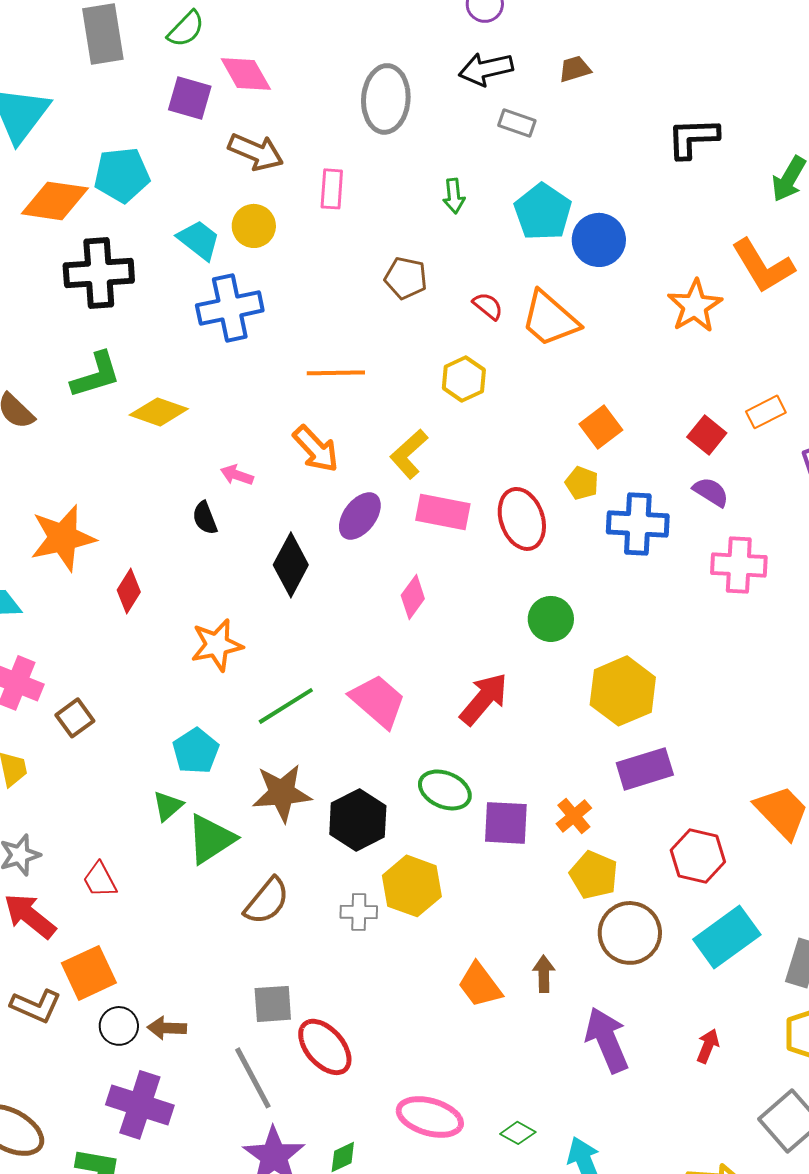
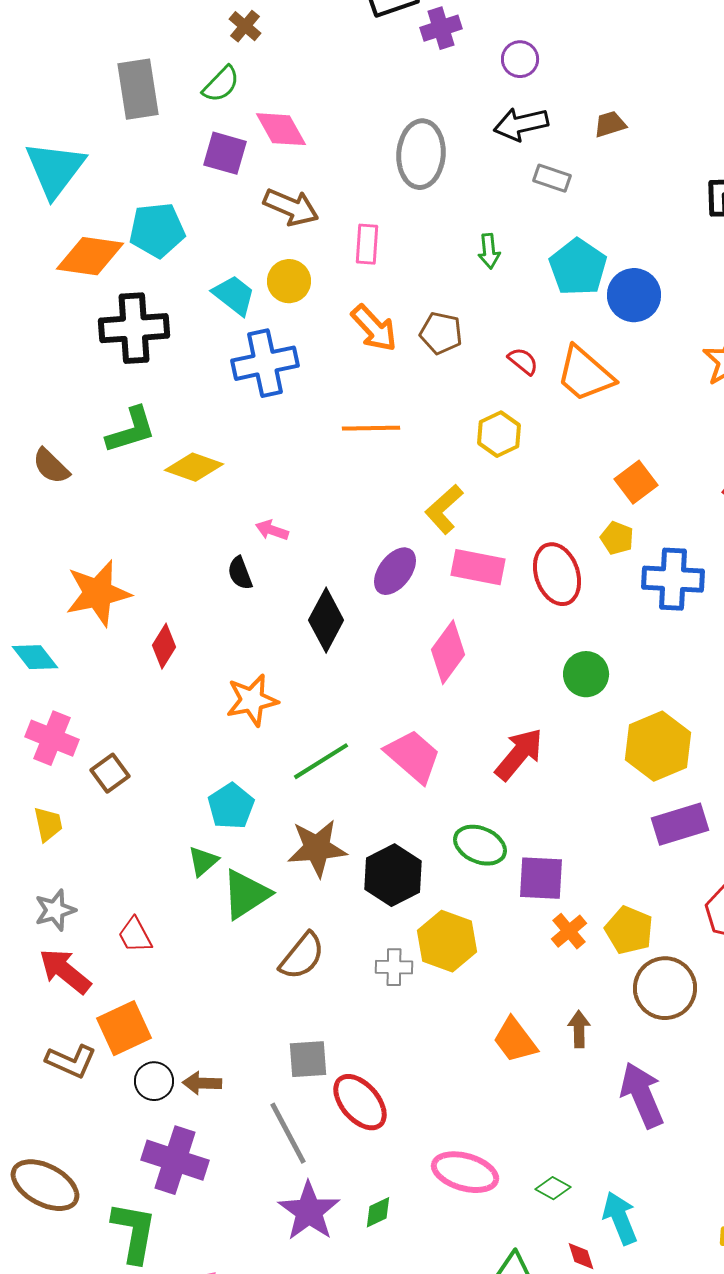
orange arrow: (316, 449) -> (374, 328), moved
pink diamond: (413, 597) -> (448, 652), size x1.4
orange cross: (574, 816) -> (569, 931), moved

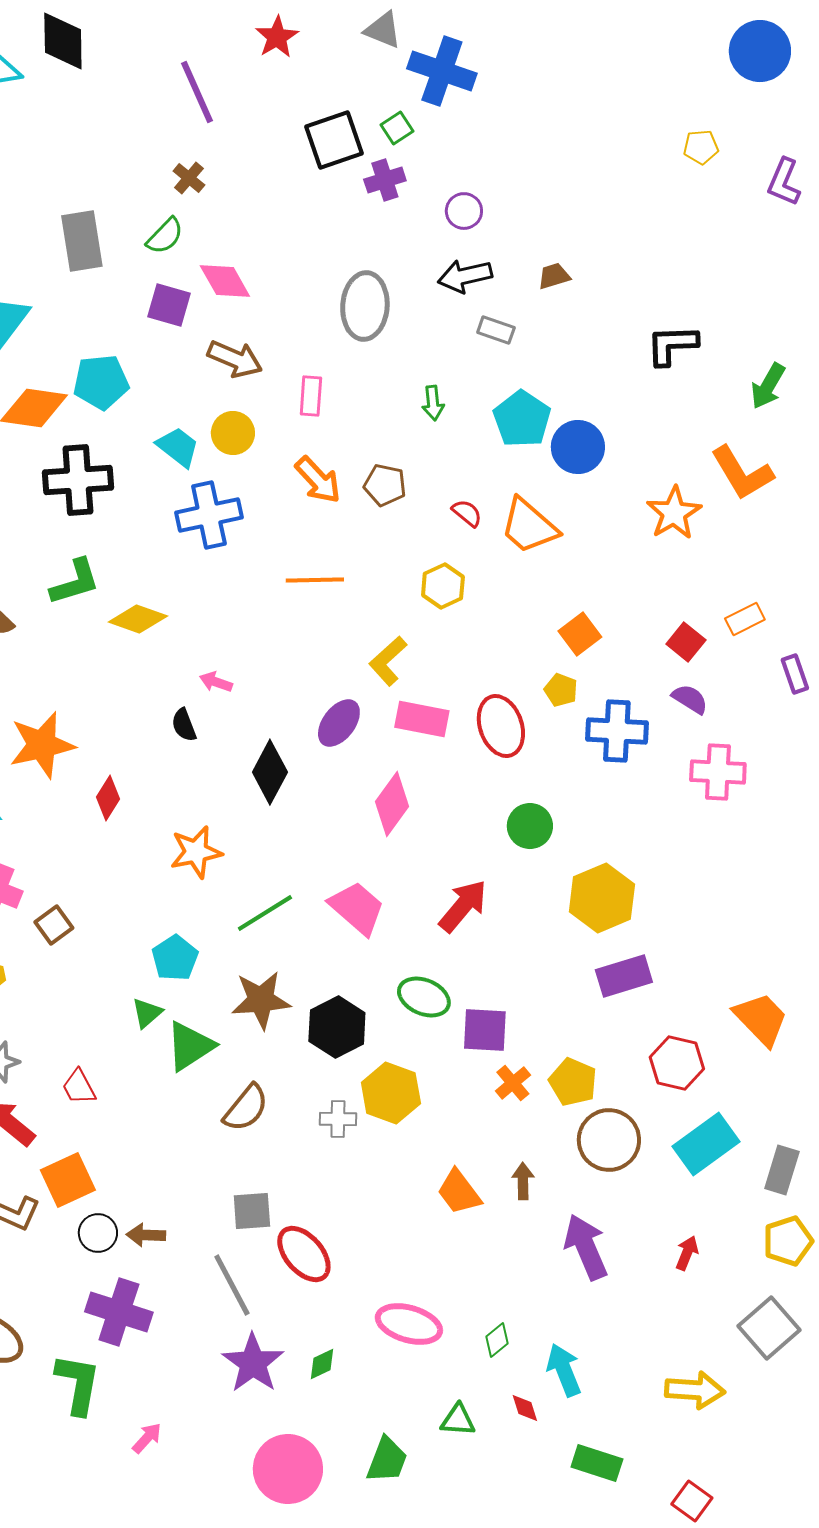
green diamond: (553, 1188) -> (497, 1340), turned -68

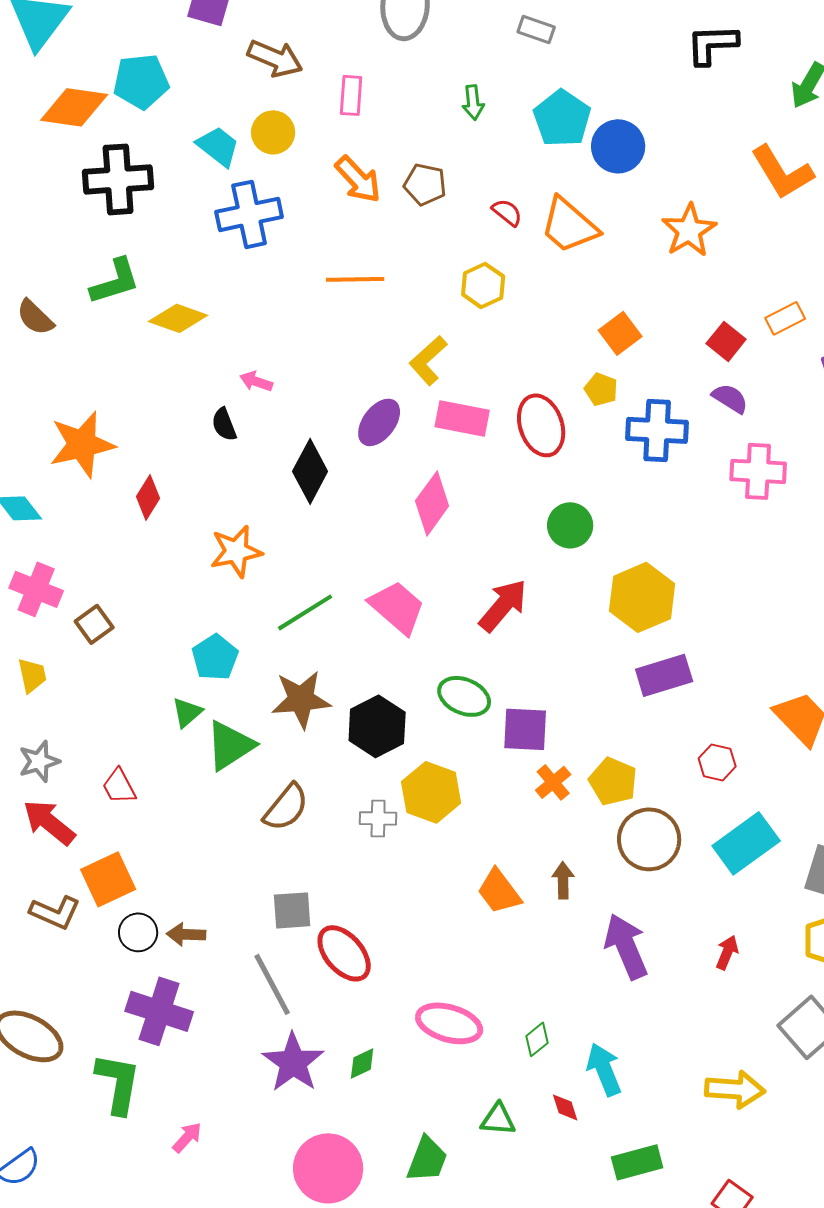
orange star: (674, 513) -> (689, 230), moved
red hexagon: (677, 1063) -> (717, 762), size x0.7
green rectangle: (597, 1463) -> (637, 1162), turned -33

